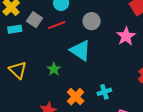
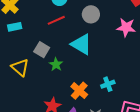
gray square: (35, 20) -> (42, 50), moved
pink star: (126, 36) -> (126, 27), turned -30

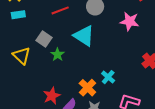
cyan cross: (108, 84) -> (108, 77), turned -32
orange cross: (79, 91) -> (87, 88), moved

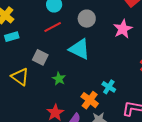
pink star: (130, 21) -> (123, 29), turned -30
green star: (57, 55) -> (59, 79), moved

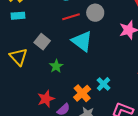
red line: (53, 27) -> (71, 17), moved

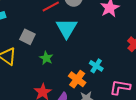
cyan triangle: (82, 41) -> (67, 28), turned 35

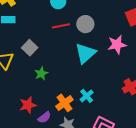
cyan triangle: (67, 28) -> (85, 53), moved

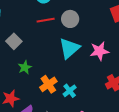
pink star: (117, 45) -> (99, 51), moved
orange cross: (64, 103) -> (48, 84), moved

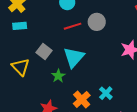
cyan triangle: (69, 48) -> (74, 57), moved
orange cross: (48, 84) -> (82, 100), moved

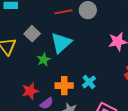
orange cross: (82, 100) -> (64, 86), turned 36

